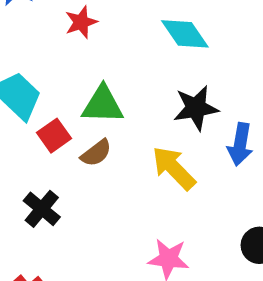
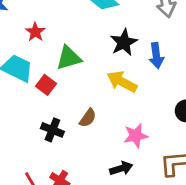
red star: (81, 22) -> (35, 32), moved
brown semicircle: (96, 153) -> (88, 118), moved

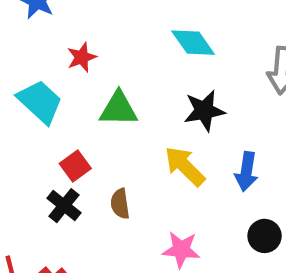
blue arrow: (156, 55) -> (246, 171), moved
red square: (46, 85) -> (75, 166), moved
brown semicircle: (88, 118) -> (120, 204), turned 120

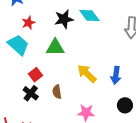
red star: (82, 57) -> (28, 23), moved
black star: (204, 111) -> (64, 19), moved

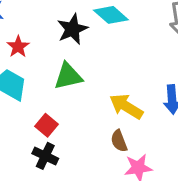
brown semicircle: (57, 92) -> (119, 141), moved

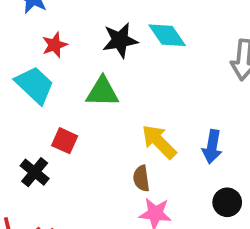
red square: (47, 125) -> (65, 141), turned -30
black cross: (45, 156) -> (35, 172), moved

